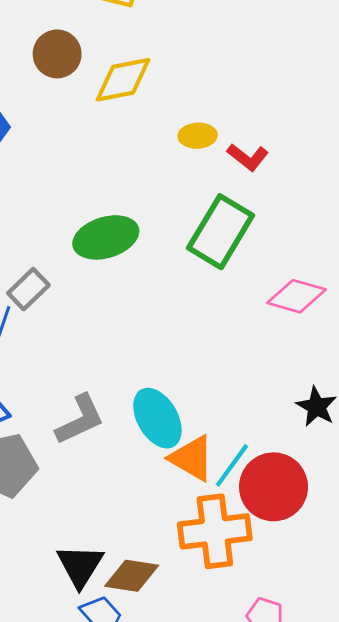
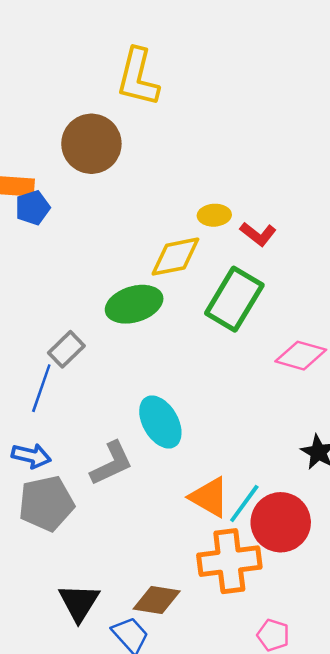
brown circle: (57, 54) -> (91, 144), size x1.4
yellow diamond: (123, 80) -> (175, 257), moved
cyan ellipse: (157, 418) -> (160, 422), moved
black triangle: (80, 566) -> (79, 602), moved

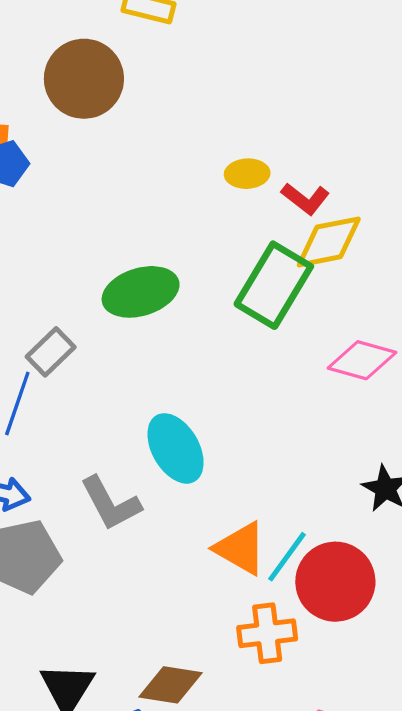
yellow diamond: (175, 257) -> (329, 242), moved
gray L-shape: (111, 463) -> (111, 503), turned 87
orange cross: (229, 561) -> (267, 633), size x0.7

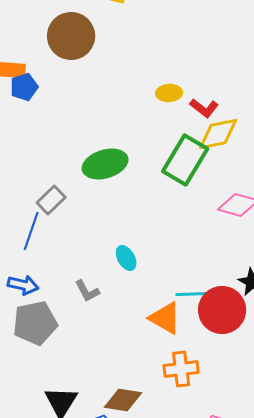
cyan ellipse: (176, 448) -> (126, 258), size x0.6
gray L-shape: (111, 503) -> (87, 291), size x0.7
cyan line: (287, 557) -> (193, 294), moved, turned 52
red circle: (335, 582) -> (222, 310), moved

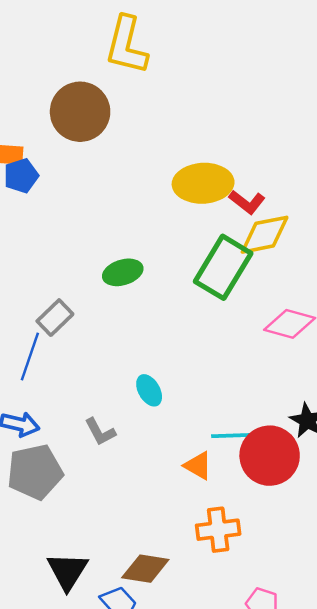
yellow ellipse: (169, 93) -> (203, 183), size x1.8
green ellipse: (105, 164) -> (123, 272), size x0.7
orange triangle: (165, 318) -> (198, 466), size x0.7

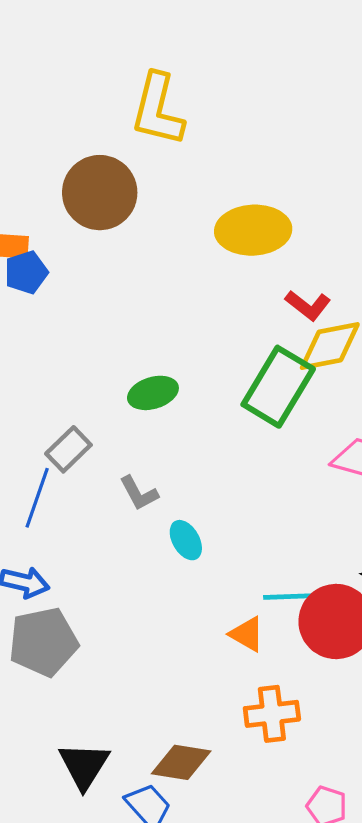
yellow ellipse: (203, 183) -> (253, 230), moved
gray L-shape: (100, 432) -> (139, 493), moved

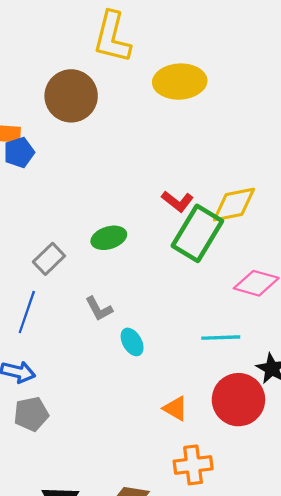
yellow ellipse: (253, 230) -> (180, 82), moved
red L-shape: (308, 305) -> (177, 201), moved
gray rectangle: (68, 449) -> (49, 259), moved
cyan line: (291, 596) -> (221, 338), moved
gray pentagon: (43, 642) -> (31, 414), size x0.7

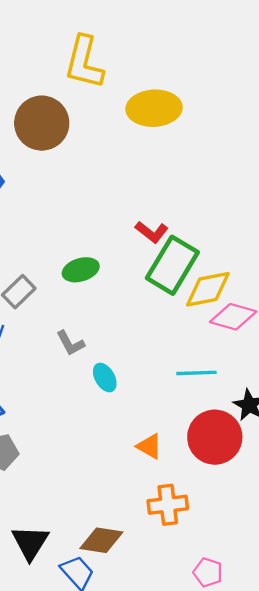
yellow diamond: (234, 205) -> (208, 289), moved

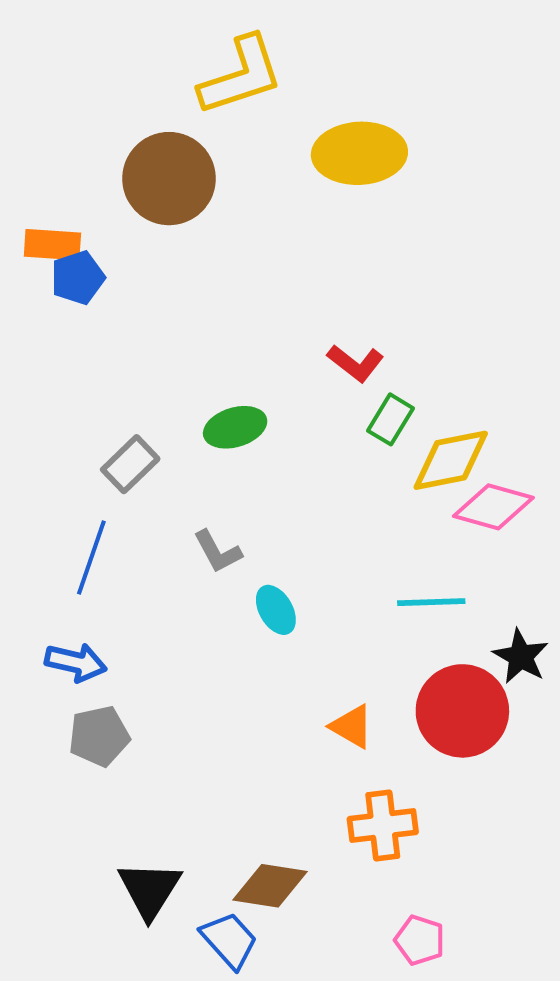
yellow L-shape: (84, 62) -> (241, 76), turned -122
green rectangle: (172, 265) -> (391, 419), size x0.5
pink pentagon: (208, 572) -> (420, 940), moved

